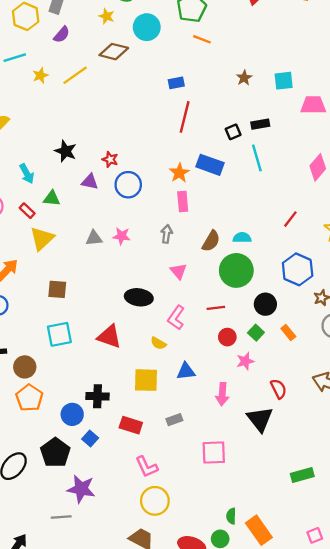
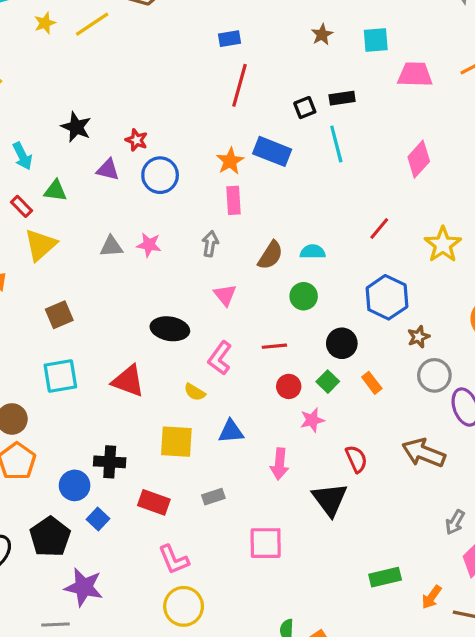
green circle: (236, 270) -> (304, 296), size x0.6
brown square: (57, 289) -> (59, 315), turned -30

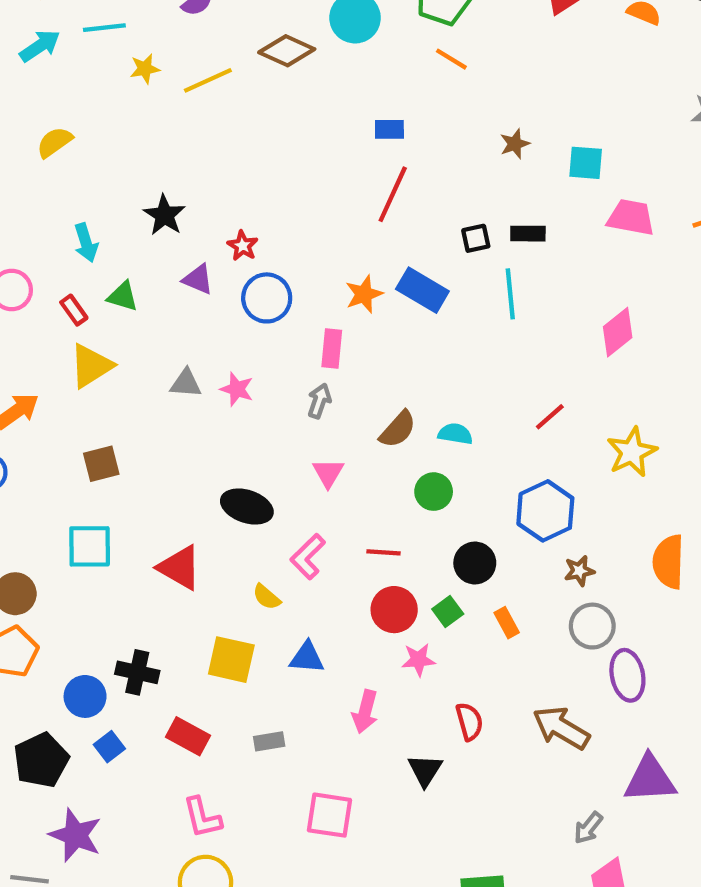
pink rectangle: (233, 200) -> (332, 349), moved
red circle: (289, 386) -> (394, 610), size x1.4
black triangle: (330, 499) -> (425, 770), size x0.7

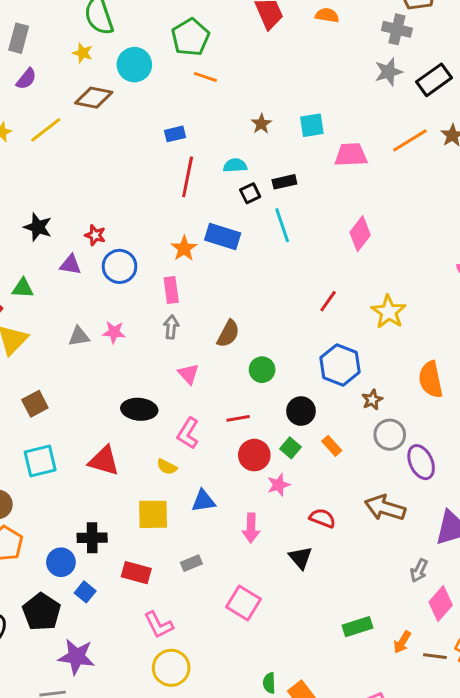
cyan semicircle: (455, 434) -> (235, 165), moved
red semicircle: (469, 722) -> (322, 518), turned -40
pink square: (329, 815) -> (244, 603), turned 36

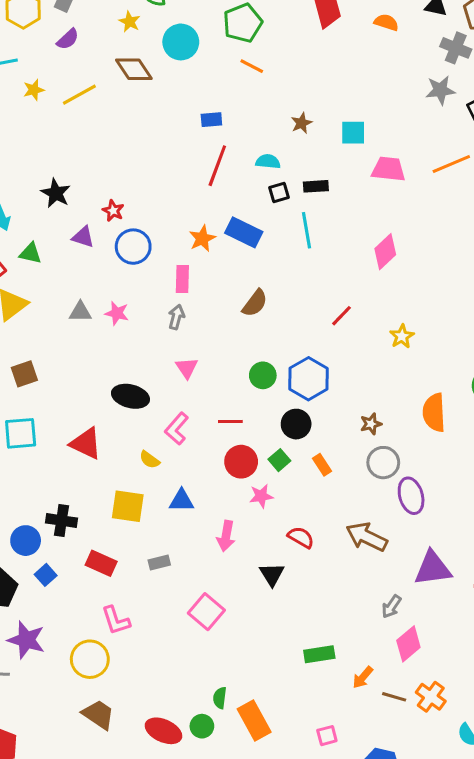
brown diamond: (94, 98) -> (134, 69), turned 36
yellow star: (389, 312) -> (402, 336), size x0.7
brown semicircle: (228, 334) -> (255, 303), moved
blue hexagon: (340, 365) -> (309, 379), moved
yellow circle: (171, 668) -> (90, 659), moved

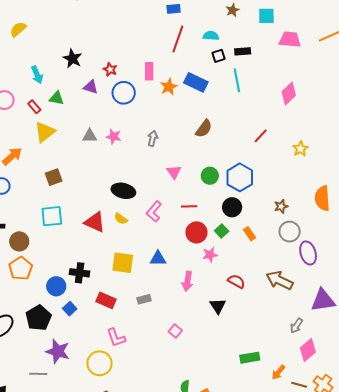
pink rectangle: (182, 279) -> (149, 71), moved
pink triangle: (187, 368) -> (174, 172), moved
yellow semicircle: (149, 460) -> (121, 219), moved
pink square: (206, 612) -> (175, 331), size x0.6

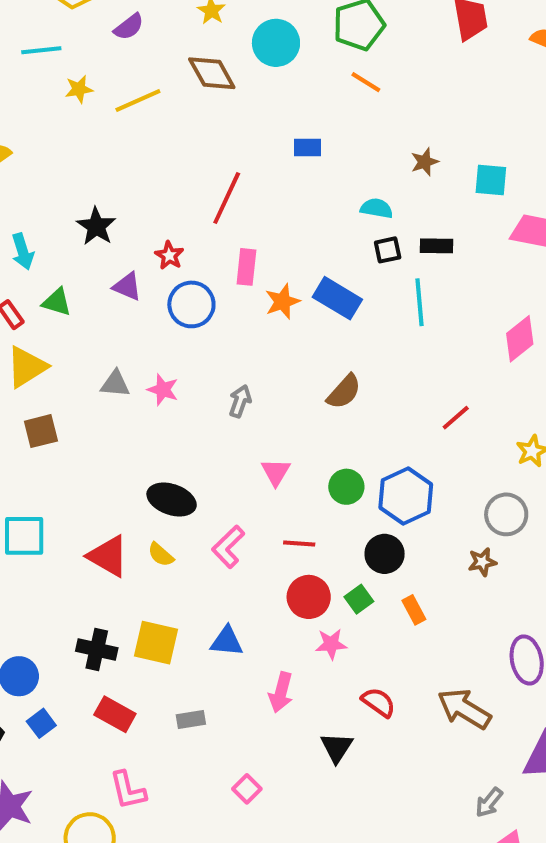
red line: (178, 39) -> (227, 198), moved
brown square: (54, 177) -> (41, 431), moved
gray circle: (290, 232) -> (506, 514), moved
black cross: (80, 273) -> (97, 650), moved

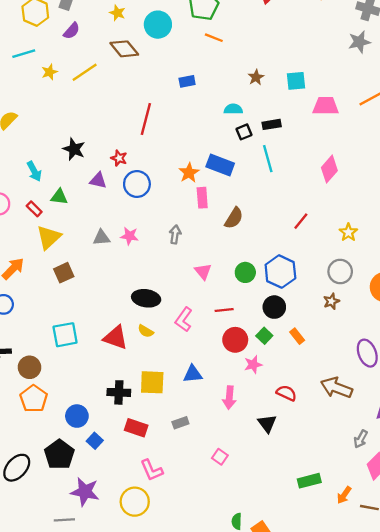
pink rectangle: (246, 267) -> (202, 198), moved

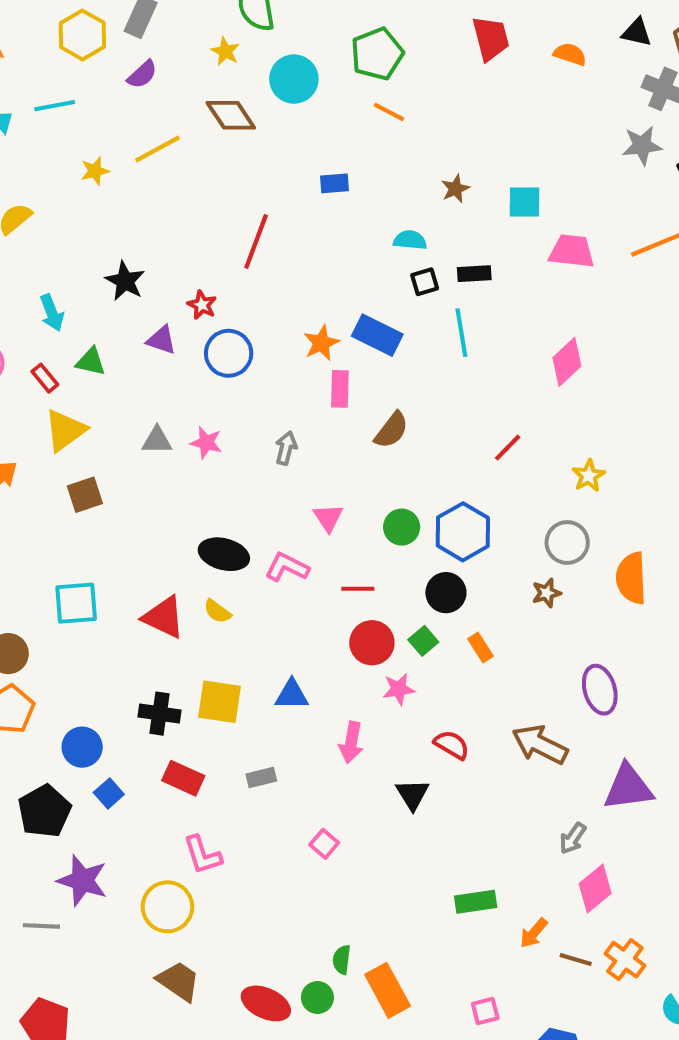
yellow star: (49, 72) -> (95, 171), moved
pink L-shape: (184, 319) -> (287, 567), moved, turned 75

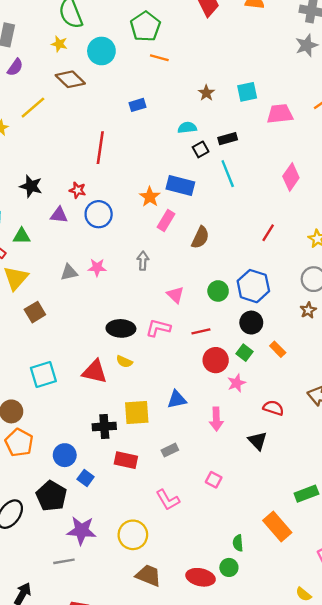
pink rectangle: (340, 389) -> (166, 221), turned 42
pink L-shape: (203, 855) -> (168, 500), moved
orange rectangle: (388, 990) -> (277, 527), moved

